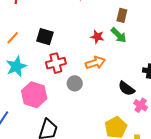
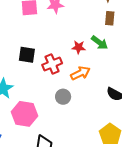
brown rectangle: (122, 15) -> (110, 18), moved
red cross: (56, 63) -> (52, 64), moved

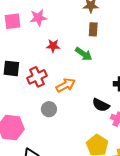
red star: (79, 47) -> (53, 46), moved

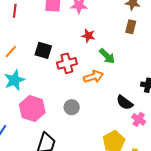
green arrow: (84, 54) -> (107, 56), moved
gray circle: (49, 109) -> (72, 107), moved

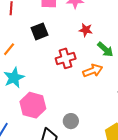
black square: (43, 50) -> (39, 31), moved, turned -36
gray circle: (72, 107) -> (71, 121), moved

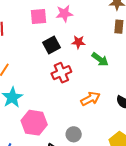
black square: (39, 31) -> (51, 45), moved
orange arrow: (93, 71) -> (90, 99), moved

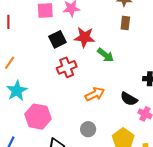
red star: (78, 42) -> (84, 37), size x1.5
gray circle: (74, 134) -> (88, 129), moved

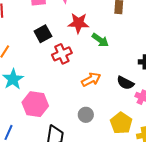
black square: (57, 39) -> (43, 34), moved

